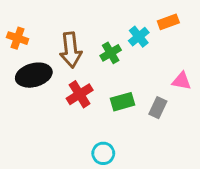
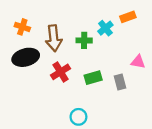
orange cross: (18, 38) -> (22, 27), moved
green cross: (111, 53) -> (84, 40), turned 32
gray rectangle: (158, 108) -> (120, 82), turned -40

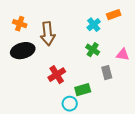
green cross: (84, 40) -> (93, 50), moved, turned 32
red cross: (60, 72) -> (57, 75), moved
green rectangle: (93, 78) -> (83, 90), moved

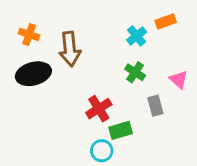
pink triangle: (123, 55) -> (179, 80), turned 32
red cross: (57, 75) -> (99, 109), moved

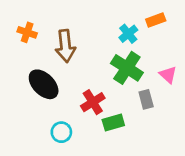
green cross: (135, 72) -> (127, 68), size x1.6
black ellipse: (33, 74) -> (44, 84), moved, turned 60
cyan circle: (102, 151) -> (61, 132), moved

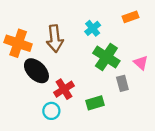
orange cross: (27, 32) -> (18, 43), moved, size x1.6
cyan cross: (128, 34) -> (93, 28), moved
red cross: (93, 102) -> (64, 89), moved

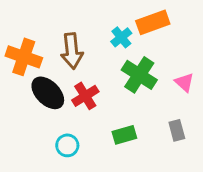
orange rectangle: (130, 17) -> (153, 22), moved, size x1.5
gray rectangle: (122, 83) -> (177, 130), moved
red cross: (64, 89) -> (85, 96), moved

